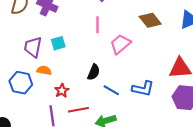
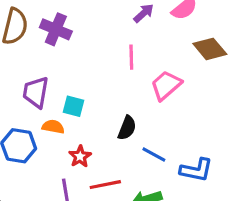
cyan square: (58, 43) -> (73, 106), moved, turned 32
blue L-shape: (143, 89) -> (196, 170), moved

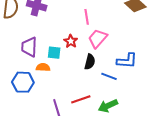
pink trapezoid: (166, 85) -> (98, 39), moved
red star: (80, 156) -> (71, 41), moved
blue L-shape: (196, 170) -> (127, 61), moved

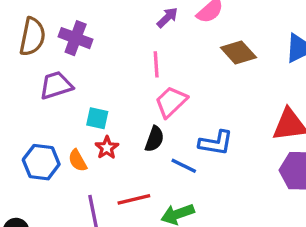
red star: (71, 41) -> (107, 148), moved
purple trapezoid: (29, 47) -> (56, 85), moved, turned 65
orange semicircle: (43, 67) -> (78, 161), moved, turned -128

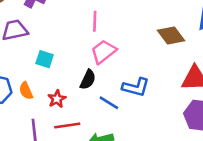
brown diamond: (238, 53) -> (171, 35), moved
red star: (107, 148) -> (57, 99), moved

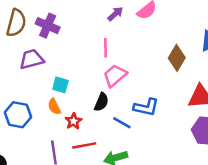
brown diamond: (171, 35) -> (177, 58), turned 70
orange semicircle: (26, 91) -> (54, 107), moved

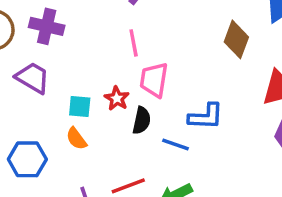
purple trapezoid: (32, 59) -> (33, 78), turned 55
pink trapezoid: (115, 76) -> (154, 80), turned -30
red star: (74, 121) -> (117, 98), moved

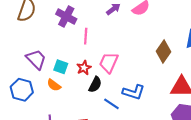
purple cross: (47, 26) -> (66, 16), moved
pink line: (134, 43) -> (86, 36), moved
purple trapezoid: (33, 78) -> (36, 59), moved
orange semicircle: (76, 139) -> (54, 85), turned -32

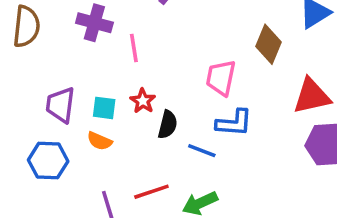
purple trapezoid: (36, 59) -> (60, 105), turned -115
pink trapezoid: (109, 62) -> (221, 78), moved

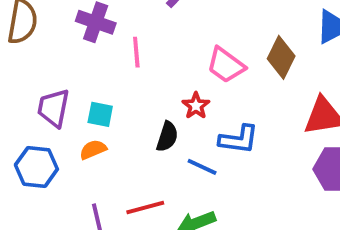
pink trapezoid: (221, 78) -> (226, 65), moved, turned -69
red star: (143, 101) -> (196, 106), moved
orange semicircle: (100, 141) -> (93, 150), turned 130

